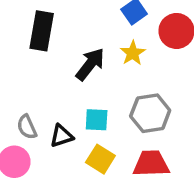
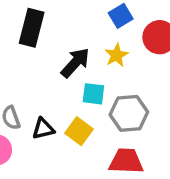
cyan square: (97, 120) -> (93, 94), moved
yellow square: (100, 159) -> (79, 131), moved

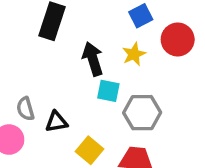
black arrow: (75, 63) -> (93, 59), turned -64
yellow square: (79, 131) -> (89, 150), moved

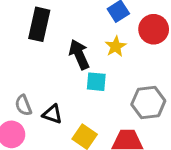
gray hexagon: (142, 113) -> (148, 102), moved
black triangle: (56, 122) -> (52, 114), turned 35

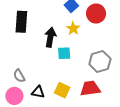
black arrow: (79, 54) -> (50, 37), turned 42
black triangle: (52, 114) -> (38, 92), moved

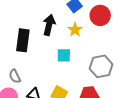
black rectangle: (21, 22) -> (23, 40), moved
black arrow: (50, 37) -> (49, 25), moved

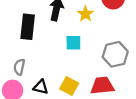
gray semicircle: (15, 76) -> (19, 67), turned 40

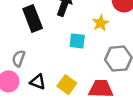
yellow star: (85, 14) -> (101, 23), moved
black rectangle: (28, 27) -> (33, 18), turned -35

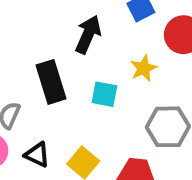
black rectangle: (33, 18) -> (51, 82), moved

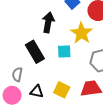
yellow star: (144, 68) -> (81, 33), size x1.5

